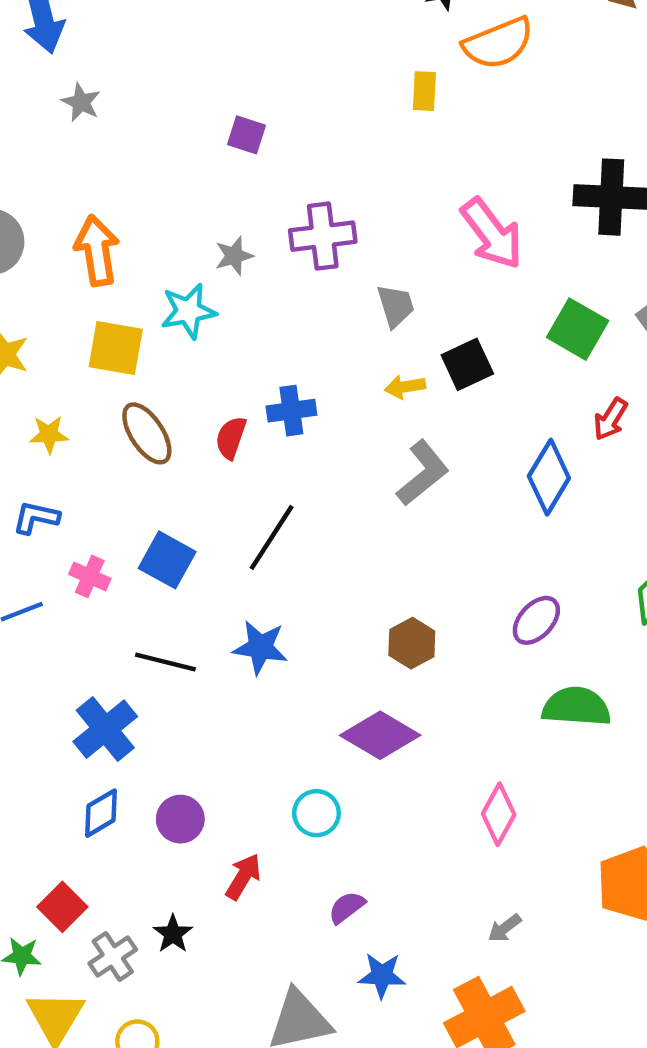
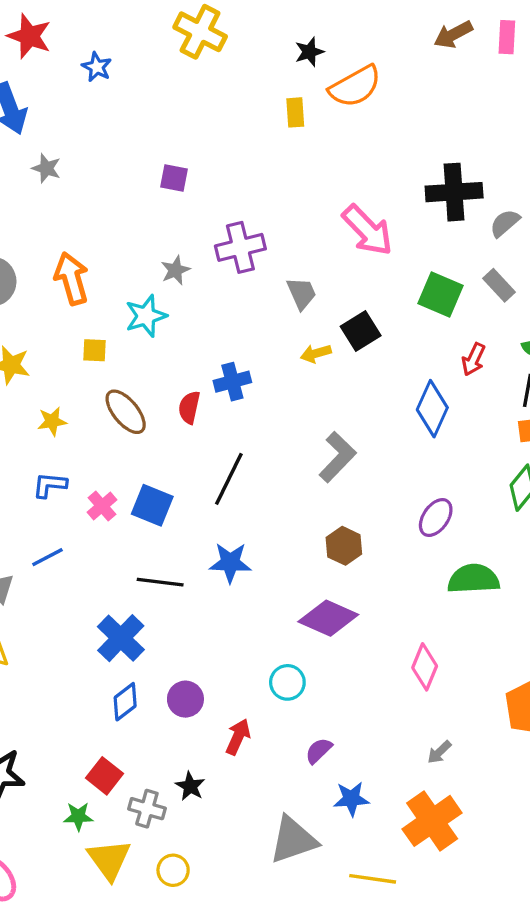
yellow rectangle: (424, 91) -> (295, 112), moved
yellow square: (116, 348) -> (94, 350), size x0.6
gray L-shape: (423, 473) -> (338, 457), moved
pink cross: (90, 576) -> (102, 506), moved, turned 32
gray cross: (113, 957) -> (147, 809), turned -33

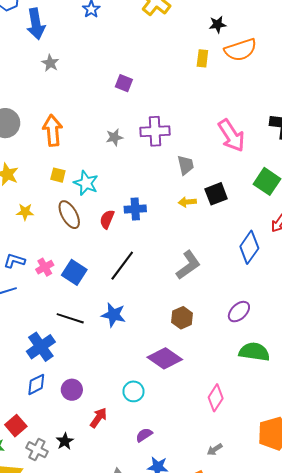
cyan star: (146, 316) -> (86, 183), moved, turned 30
blue L-shape: (50, 485) -> (14, 261), moved

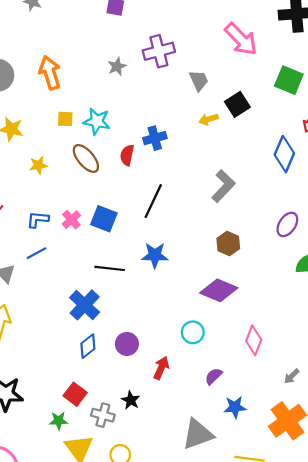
pink diamond: (216, 398) -> (254, 340), moved

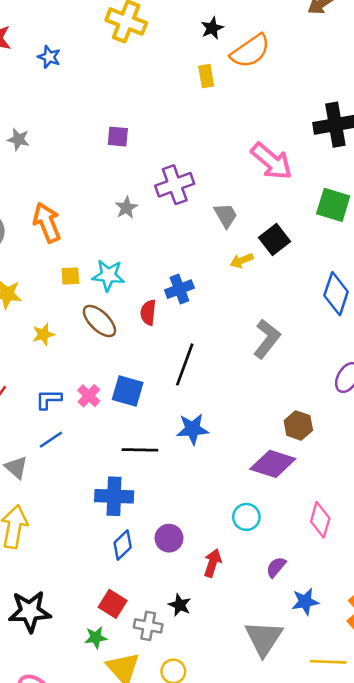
brown hexagon: (228, 243) -> (298, 425), moved
blue cross: (85, 305) -> (114, 496), turned -36
gray triangle: (198, 434) -> (264, 638), turned -32

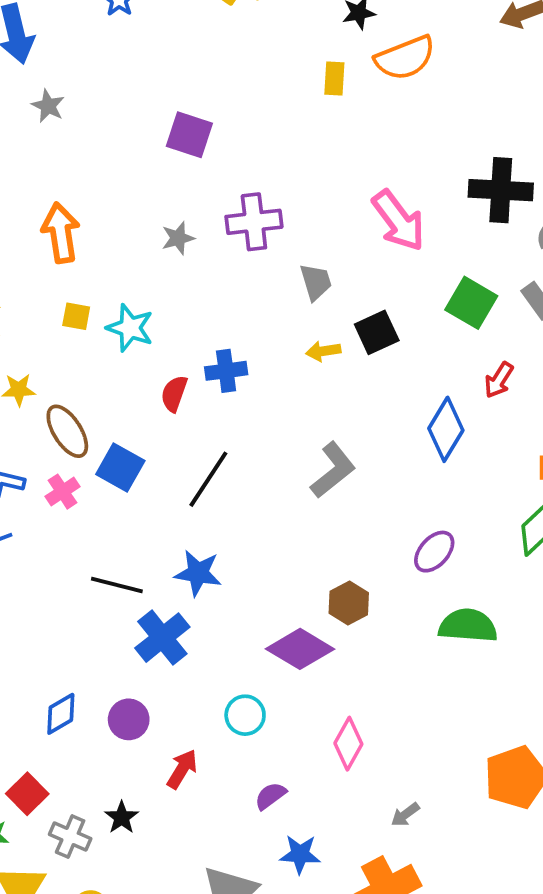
purple square: (118, 137) -> (189, 135), size x1.4
brown ellipse: (99, 321) -> (67, 431), moved
blue square: (128, 391) -> (120, 468), moved
blue cross: (114, 496) -> (162, 638), moved, turned 36

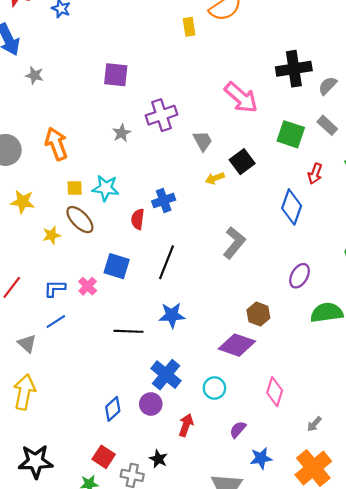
brown ellipse: (67, 431) -> (80, 220), moved
blue cross: (162, 638) -> (166, 375), moved

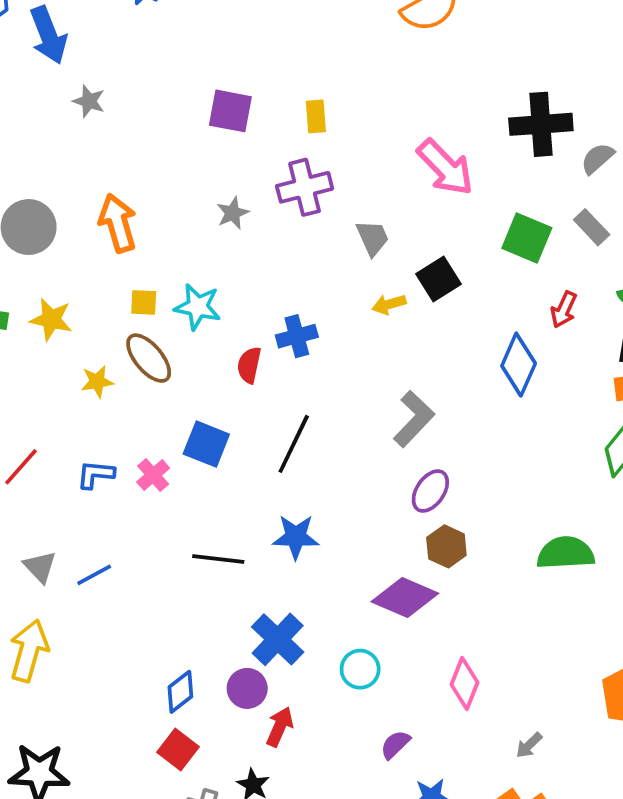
yellow rectangle: (189, 27) -> (316, 116), moved
purple ellipse: (300, 276) -> (430, 491), moved
blue line: (56, 321) -> (94, 575), moved
red arrow: (186, 425) -> (280, 727), moved
red square: (104, 457) -> (178, 749), moved

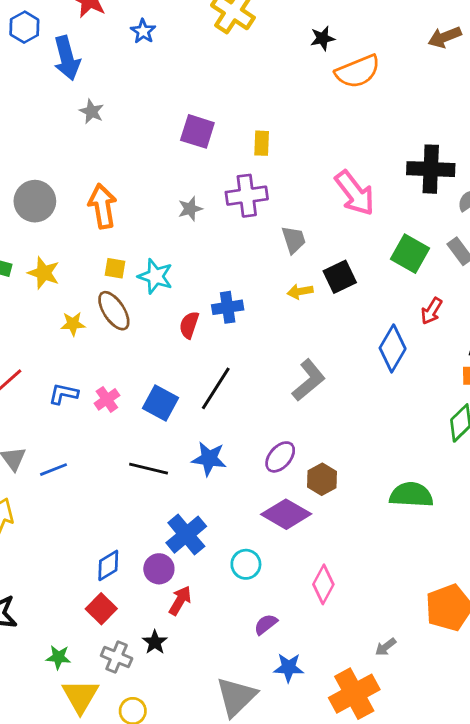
blue square: (206, 444) -> (160, 403), moved
purple ellipse: (430, 491) -> (280, 457), moved
gray arrow: (529, 745) -> (386, 647), moved

